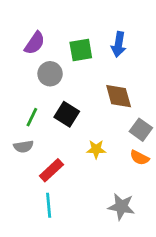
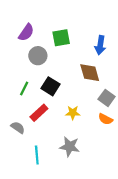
blue arrow: (119, 44) -> (100, 45), moved
gray semicircle: (23, 146) -> (18, 128), moved, turned -136
red rectangle: (51, 170) -> (39, 113), moved
gray star: (121, 207) -> (70, 147), moved

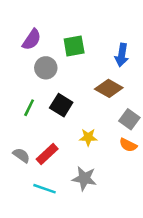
brown diamond: (90, 73) -> (109, 88), turned -45
red rectangle: (39, 113) -> (47, 154), moved
cyan line: (37, 155) -> (44, 189), turned -66

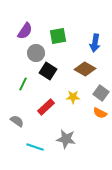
black square: (61, 105) -> (48, 71), moved
yellow star: (88, 137) -> (73, 97), moved
red rectangle: (47, 154) -> (46, 107), moved

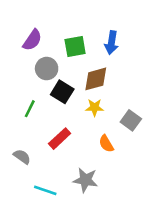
blue arrow: (95, 43) -> (111, 43), moved
brown diamond: (85, 69) -> (96, 79), moved, turned -45
yellow star: (73, 97) -> (95, 107), moved
orange semicircle: (100, 113) -> (106, 144), moved, turned 32

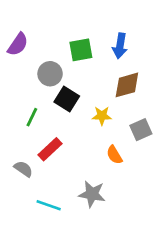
purple semicircle: (32, 40) -> (18, 44), moved
brown diamond: (96, 79) -> (127, 85), moved
gray square: (131, 120) -> (141, 130), turned 30
red rectangle: (60, 139) -> (50, 149), moved

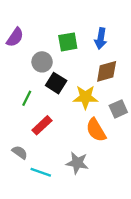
yellow star: (102, 116) -> (85, 97), size x1.5
orange semicircle: (114, 155) -> (96, 130), size x1.5
gray semicircle: (23, 169) -> (20, 152), moved

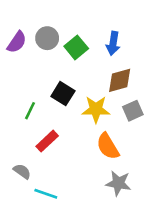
green square: (68, 42) -> (76, 47), turned -30
gray circle: (42, 62) -> (47, 38), moved
gray square: (118, 109) -> (133, 111), moved
gray star: (77, 163) -> (118, 183), moved

